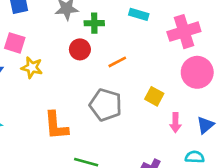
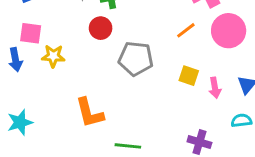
orange line: (117, 62) -> (186, 30), moved
yellow square: (154, 96) -> (189, 76), moved
gray pentagon: (106, 105) -> (136, 59), moved

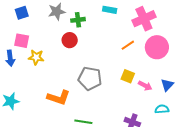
gray pentagon: (136, 59) -> (90, 78), moved
pink arrow: (215, 88) -> (145, 86), turned -56
orange L-shape: (89, 113) -> (59, 98), turned -60

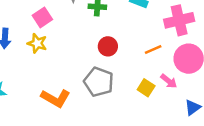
red circle: (70, 40) -> (108, 46), moved
pink square: (22, 41) -> (42, 17), moved, turned 35
pink arrow: (145, 86) -> (169, 81), moved

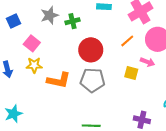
red circle: (108, 46) -> (91, 50), size x1.5
orange L-shape: (56, 98) -> (59, 80), moved

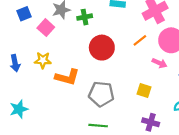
pink square: (32, 43) -> (46, 28), moved
yellow square: (131, 73) -> (144, 91), moved
gray pentagon: (92, 80) -> (101, 94), moved

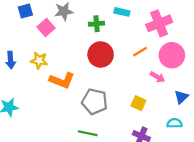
green cross: (85, 17) -> (97, 24), moved

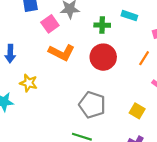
orange line: (140, 52) -> (144, 58), turned -32
yellow star: (39, 60) -> (29, 83), moved
orange L-shape: (62, 80) -> (62, 52), moved

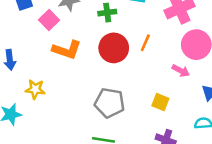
orange line: (144, 58) -> (145, 43), moved

